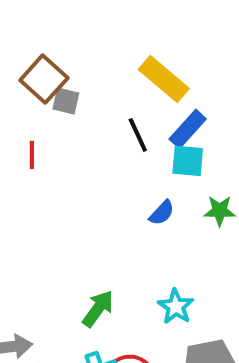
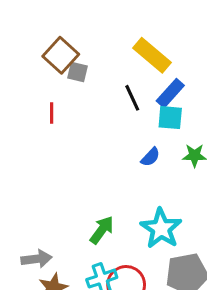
cyan star: (176, 307) -> (161, 228), size x1.5

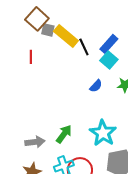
yellow rectangle: (152, 55) -> (66, 36), moved
cyan square: (170, 118) -> (109, 60), turned 36
gray arrow: (36, 259) -> (35, 142), moved

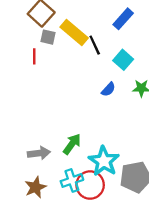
gray square: (48, 30) -> (48, 37), moved
blue rectangle: (109, 44) -> (123, 19), moved
cyan star: (103, 133) -> (104, 161), moved

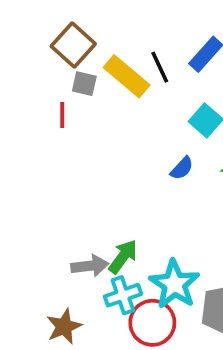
black line: (95, 45) -> (160, 67), moved
gray arrow: (39, 153) -> (90, 266), moved
cyan cross: (72, 180) -> (123, 295), moved

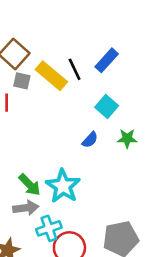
green arrow: (123, 257) -> (30, 185), moved, turned 100
cyan star: (174, 284) -> (63, 186), moved

